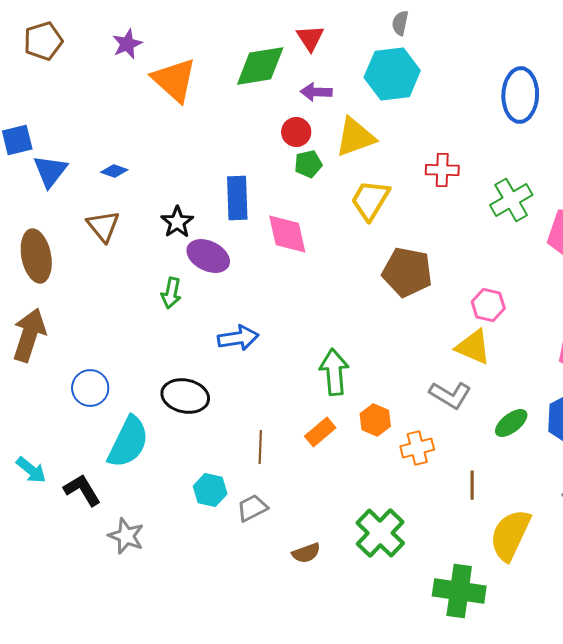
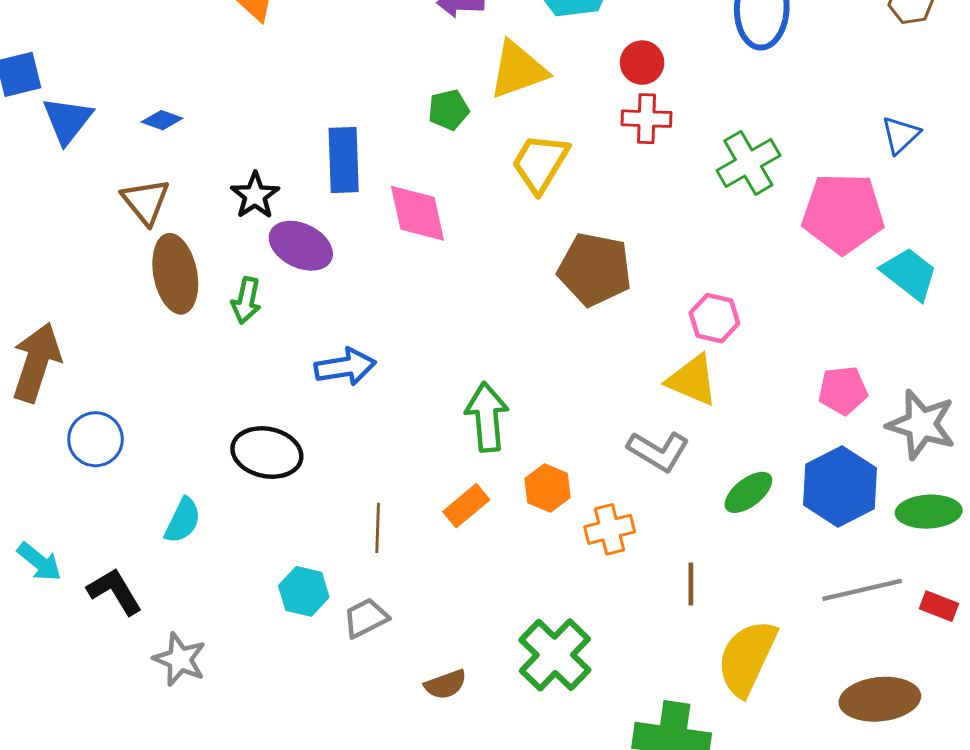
red circle: (296, 132) -> (642, 63), moved
brown ellipse: (36, 256) -> (175, 274), moved
blue circle: (90, 388) -> (95, 439), moved
cyan semicircle: (128, 442) -> (183, 520), size x0.6

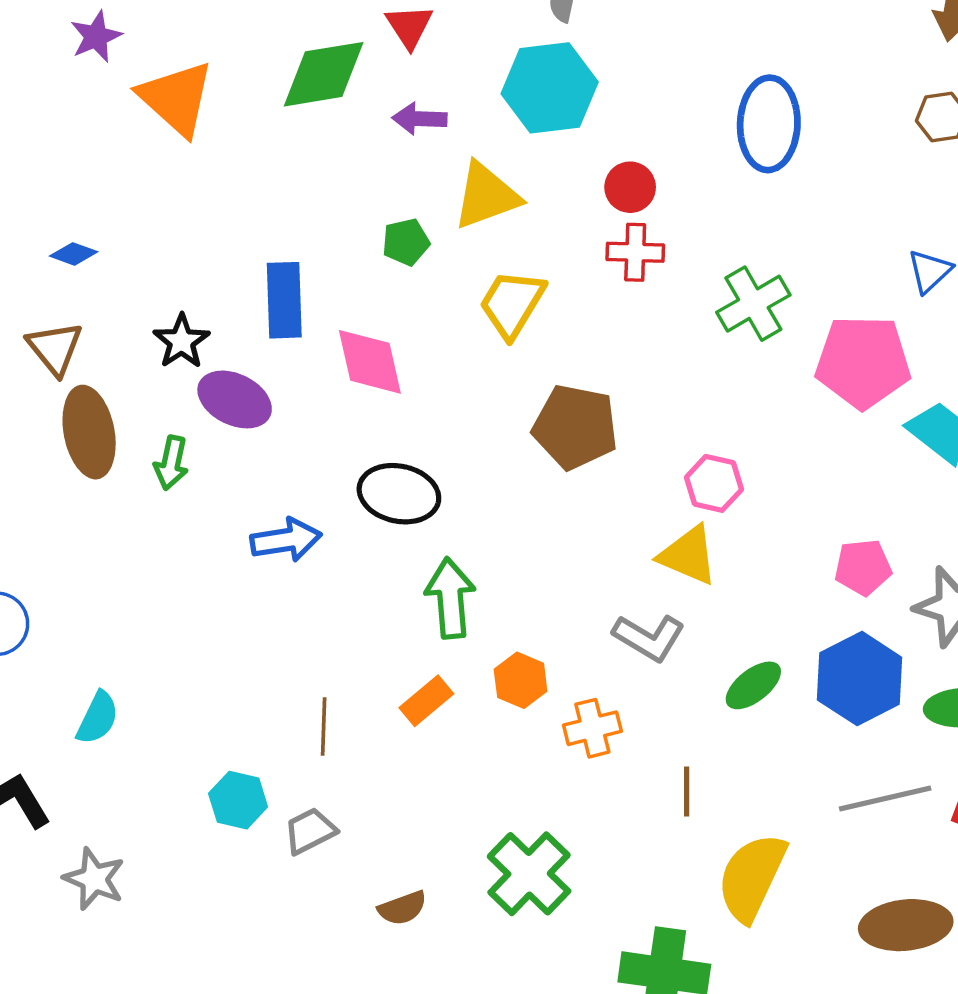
black ellipse: (267, 453) -> (399, 494), moved

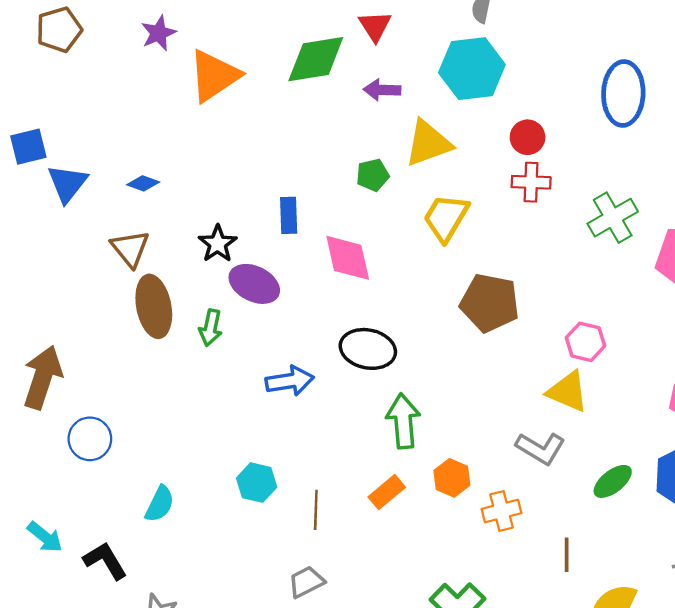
orange triangle: (176, 98) -> (214, 76), turned 44
blue rectangle: (284, 300) -> (289, 215), size x0.7
cyan hexagon: (238, 800) -> (257, 483), moved

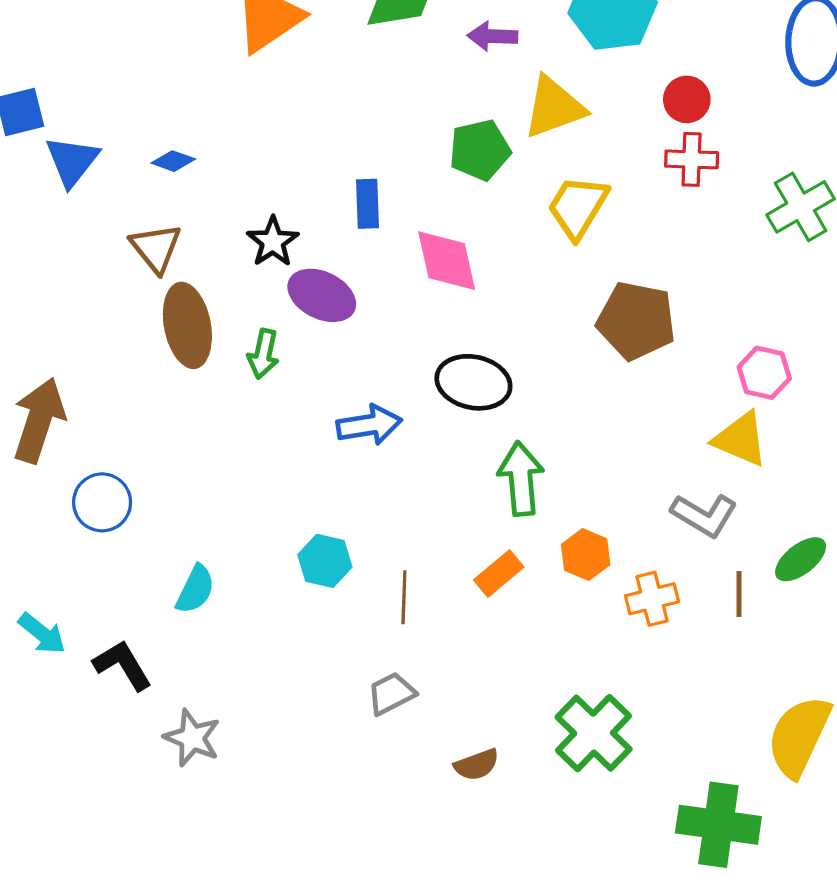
green pentagon: (373, 175) -> (480, 150), size x1.4
brown line: (567, 555) -> (739, 594), moved

